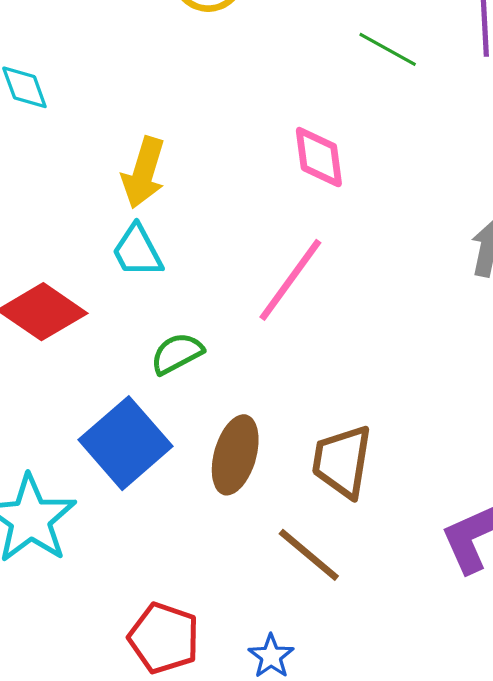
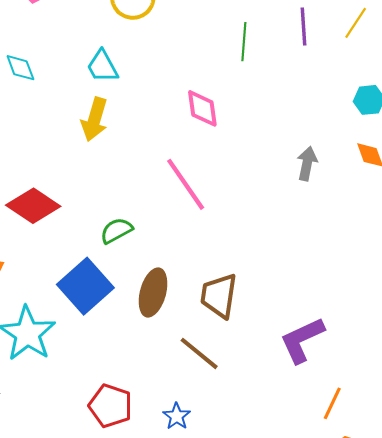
green line: (388, 49) -> (244, 42), turned 66
cyan trapezoid: (137, 251) -> (102, 66), moved
pink line: (290, 280) -> (186, 184), turned -70

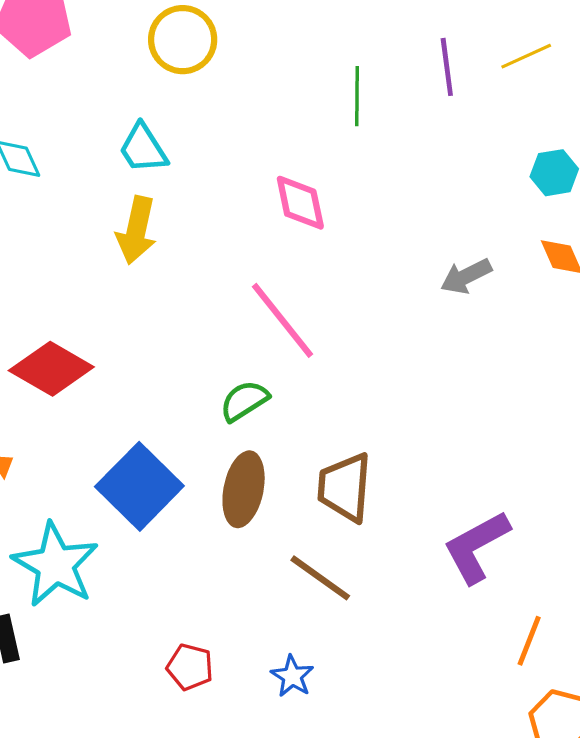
yellow line: (356, 23) -> (526, 56), turned 36
gray arrow: (307, 164) -> (466, 276), turned -124
green semicircle: (116, 230) -> (244, 401), moved
red pentagon: (110, 406) -> (190, 667), size x0.7

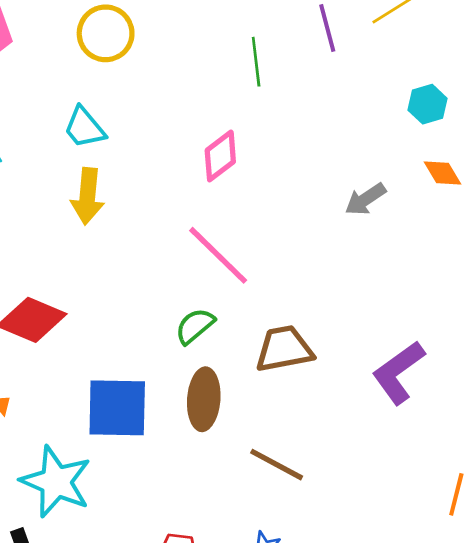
pink diamond: (300, 203) -> (220, 156), turned 72
blue square: (139, 486) -> (117, 408), turned -36
brown trapezoid: (345, 487) -> (284, 349), moved, turned 82
purple L-shape: (476, 547) -> (398, 372), moved

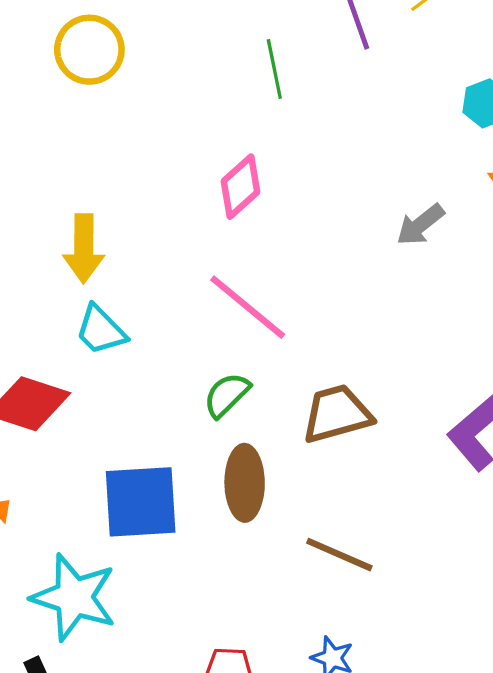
cyan trapezoid: (84, 128) -> (101, 330), moved

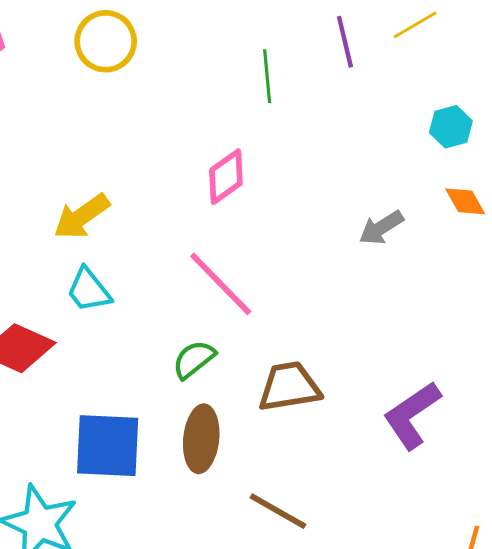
yellow arrow: (84, 249) -> (82, 216), turned 48

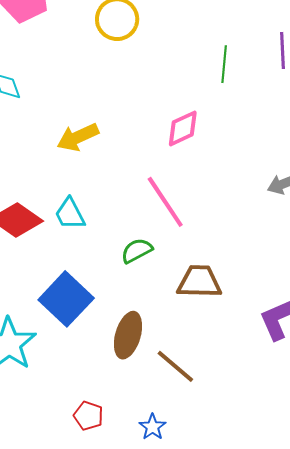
cyan trapezoid: (89, 290) -> (70, 214), moved
brown ellipse: (201, 439) -> (128, 335), moved
blue square: (108, 446) -> (66, 299), turned 30

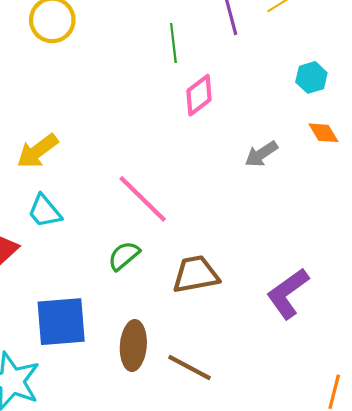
pink diamond: (183, 128) -> (199, 95), moved
cyan trapezoid: (70, 214) -> (45, 211), moved
blue square: (66, 299) -> (61, 322), turned -36

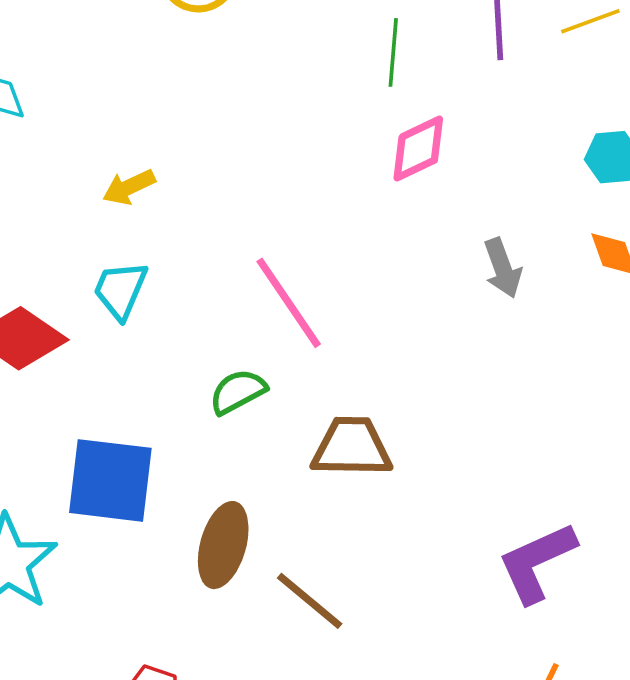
yellow arrow: (37, 151) -> (129, 187), size x0.7
gray arrow: (261, 154) -> (503, 268), turned -88
cyan trapezoid: (45, 211) -> (120, 290), turned 51
purple L-shape: (288, 293) -> (537, 562), moved

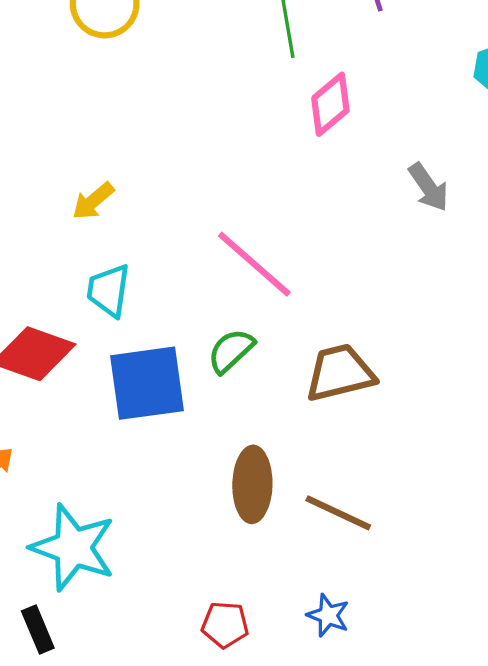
blue square: (110, 480) -> (147, 383), moved

